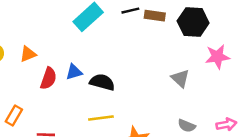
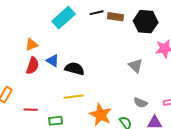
orange triangle: (28, 54) -> (32, 45), moved
blue triangle: (74, 72) -> (53, 61), turned 48

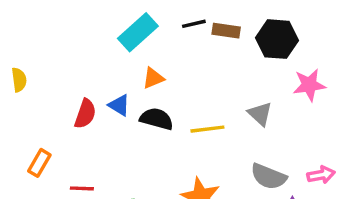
orange triangle: (32, 45) -> (153, 78), moved
yellow line: (74, 97) -> (207, 129), moved
gray semicircle: (141, 103) -> (269, 177), size x1.5

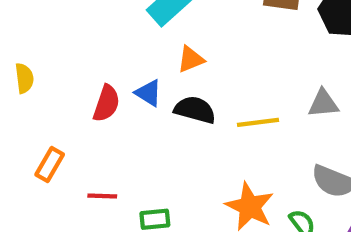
yellow semicircle: (19, 80) -> (24, 78), moved
gray triangle: (260, 114) -> (323, 103), turned -48

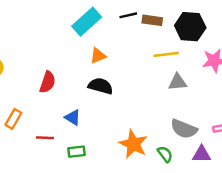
blue triangle: (149, 93) -> (73, 118), moved
yellow line: (258, 122) -> (166, 54), moved

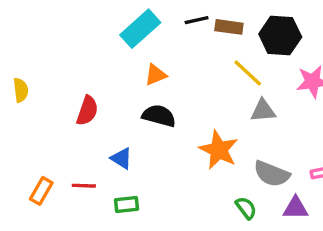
yellow line: (166, 54) -> (248, 73), turned 50
orange rectangle: (13, 119) -> (41, 191), moved
orange star: (133, 144) -> (219, 150), moved

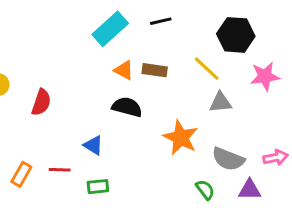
brown rectangle: (229, 27) -> (155, 70), moved
orange triangle: (156, 75) -> (124, 70), turned 50
red semicircle: (87, 111) -> (41, 102), moved

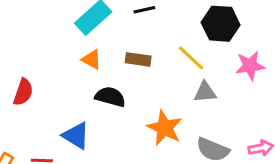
orange triangle: (124, 70) -> (92, 59), moved
blue triangle: (93, 145) -> (76, 136), size x1.4

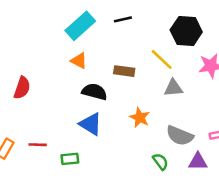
brown rectangle: (138, 59) -> (124, 71), moved
orange star: (165, 128) -> (140, 118), size x0.7
blue triangle: (76, 136) -> (91, 124), moved

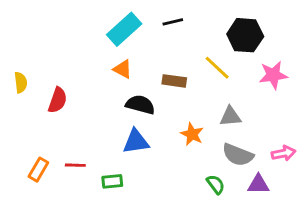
gray triangle: (173, 88) -> (230, 116), moved
blue triangle: (91, 124) -> (136, 142), turned -40

